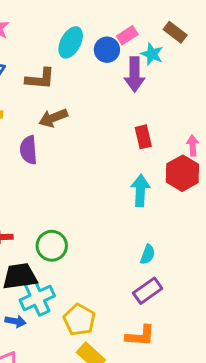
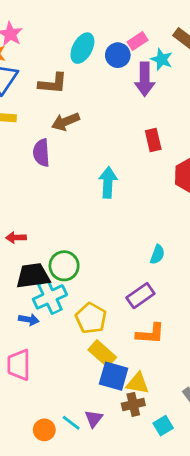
cyan arrow: (140, 191) -> (108, 182), moved
green circle: (52, 246) -> (64, 266), moved
purple rectangle: (148, 291) -> (140, 296), moved

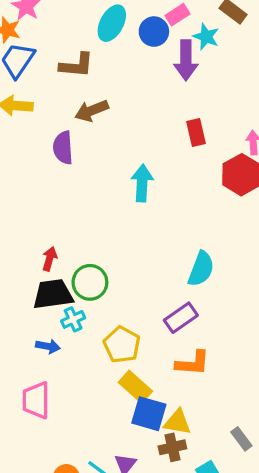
red arrow: (16, 238) -> (50, 259), moved, turned 108
cyan semicircle: (157, 255) -> (201, 269), size x1.5
cyan cross: (50, 297) -> (73, 319), size x0.6

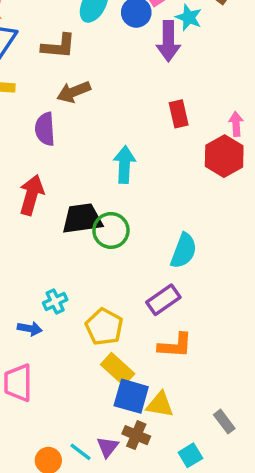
red arrow: (50, 259) -> (31, 195), moved, size x1.6
green circle: (90, 282) -> (111, 230), moved
black trapezoid: (53, 294) -> (82, 219), moved
brown cross: (172, 447) -> (136, 435), moved, turned 36

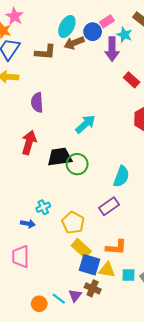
brown arrow: (74, 92) -> (74, 43), moved
red rectangle: (179, 114) -> (132, 80), moved, turned -35
cyan arrow: (124, 165) -> (85, 124), turned 45
orange L-shape: (175, 345) -> (116, 247), moved
cyan square: (190, 455) -> (129, 275), moved, turned 32

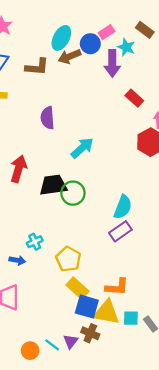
purple semicircle: (37, 102) -> (47, 118), moved
purple rectangle: (109, 206) -> (120, 231), moved
yellow triangle: (107, 270) -> (107, 312), size x1.4

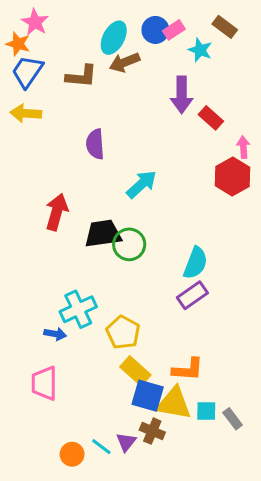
blue circle: (90, 44) -> (155, 30), moved
purple arrow: (112, 63) -> (182, 95), moved
cyan cross: (35, 242) -> (78, 309), size x1.6

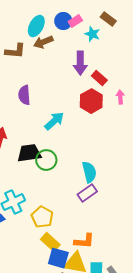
red hexagon: (233, 177) -> (91, 101), moved
cyan semicircle: (196, 263) -> (89, 172), turned -35

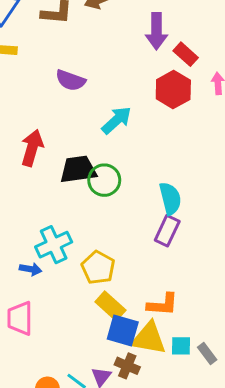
purple semicircle: (24, 95) -> (70, 80), turned -66
purple rectangle: (87, 193) -> (167, 231), turned -30

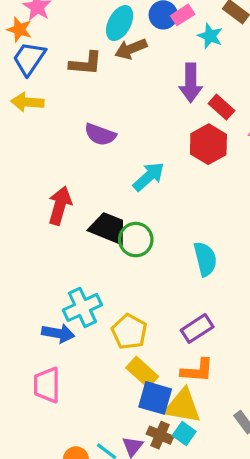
black trapezoid: (78, 169) -> (108, 228), turned 30
purple rectangle: (167, 231) -> (197, 328), moved, turned 32
blue arrow: (31, 269) -> (58, 333), size x1.4
cyan square: (181, 346) -> (184, 434), moved, turned 35

